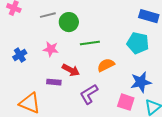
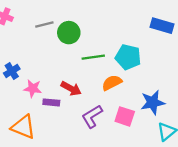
cyan pentagon: (138, 43) -> (128, 57), moved
pink star: (51, 49) -> (33, 88), moved
pink square: (126, 102) -> (125, 116), moved

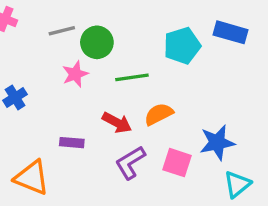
cyan pentagon: (128, 57) -> (182, 46), moved, turned -30
pink star: (33, 88) -> (75, 74), moved, turned -30
red arrow: (71, 88) -> (117, 123), moved

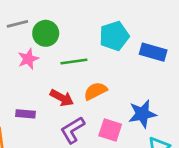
blue rectangle: (230, 32) -> (153, 52), moved

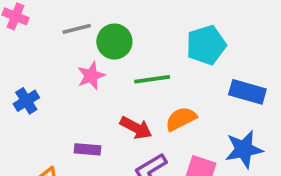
blue rectangle: (153, 52) -> (247, 92), moved

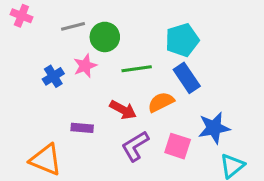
blue rectangle: (247, 92) -> (187, 78), moved, turned 40
blue cross: (26, 101) -> (53, 76), moved

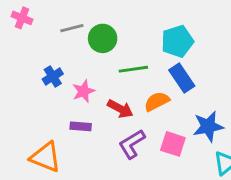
pink star: (85, 66) -> (84, 91), moved

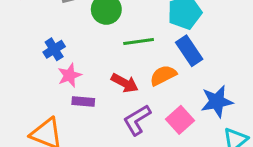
pink star: (84, 91) -> (69, 75), moved
pink square: (173, 144) -> (180, 120), turned 30

